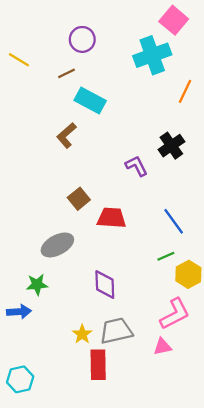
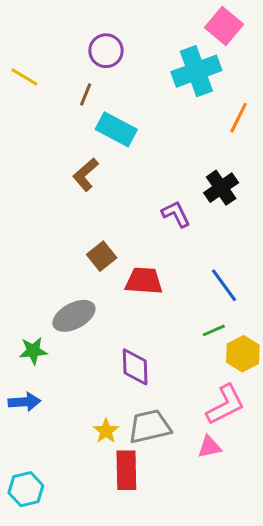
brown line: (66, 73) -> (86, 94), turned -42
green star: (37, 285) -> (33, 351), moved

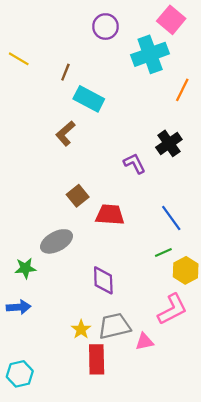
purple circle: (106, 51) -> (105, 27), moved
pink triangle: (209, 447) -> (144, 342), moved

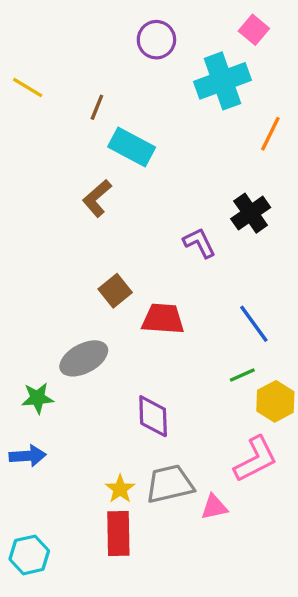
pink square: (171, 20) -> (254, 30), size x0.7
red rectangle: (97, 359) -> (118, 534), moved

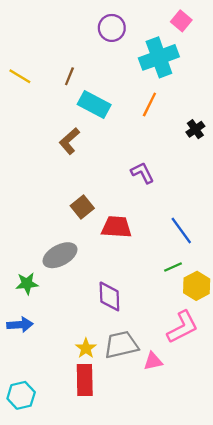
yellow line: (28, 88) -> (20, 76), moved
orange line: (270, 134) -> (149, 104), moved
black cross: (251, 213) -> (195, 129), moved, size x0.7

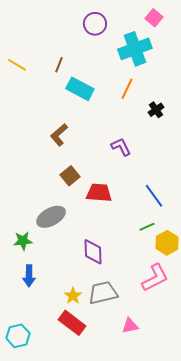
black cross: (195, 129) -> (156, 110), moved
brown L-shape: (69, 141) -> (59, 135), moved
blue arrow: (20, 325) -> (29, 276), moved, turned 95
pink triangle: (153, 361) -> (130, 326), moved
red rectangle: (85, 380) -> (72, 323), turned -52

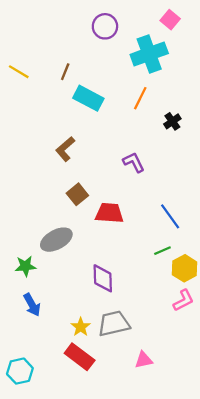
blue arrow: (29, 276) -> (32, 305), turned -30
pink L-shape: (155, 278) -> (183, 300), moved, size x0.7

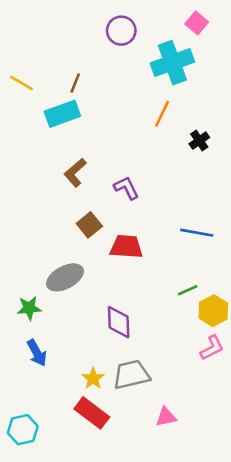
cyan rectangle: (88, 98) -> (62, 114), moved, turned -48
purple L-shape: (134, 162) -> (126, 188), moved
blue line: (170, 216) -> (197, 233), moved, turned -44

